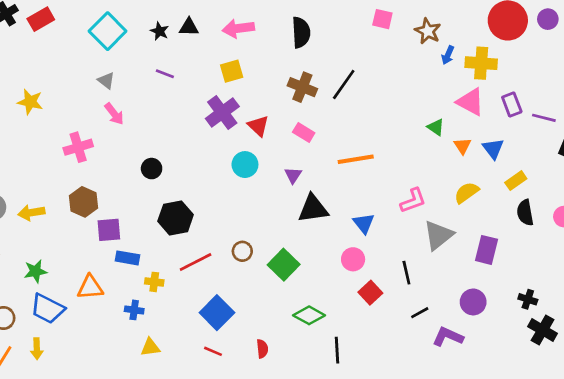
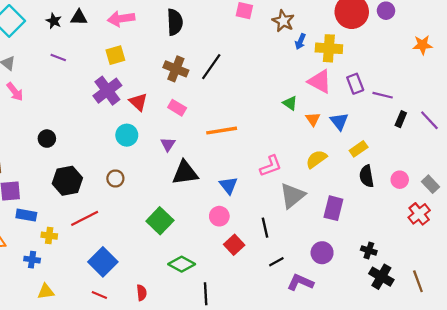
brown circle: (242, 251) -> (115, 178), moved

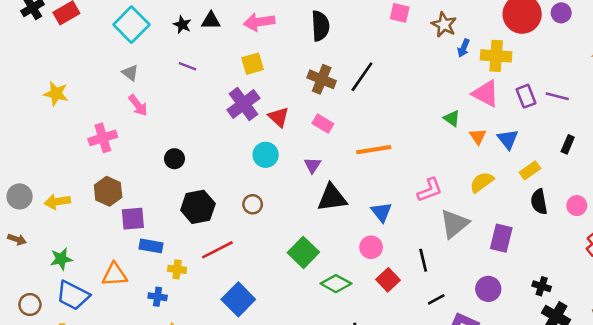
purple line: (383, 95) -> (557, 96), moved
black rectangle: (401, 119) -> (568, 144), moved
green diamond: (182, 264) -> (336, 284), moved

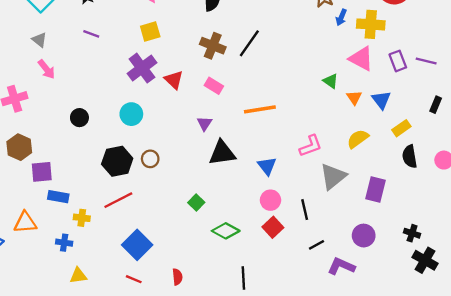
cyan circle: (266, 155) -> (131, 114), moved
black hexagon: (198, 207) -> (117, 161), moved
pink circle: (371, 247) -> (270, 200), moved
green square: (303, 252) -> (196, 203), size x0.6

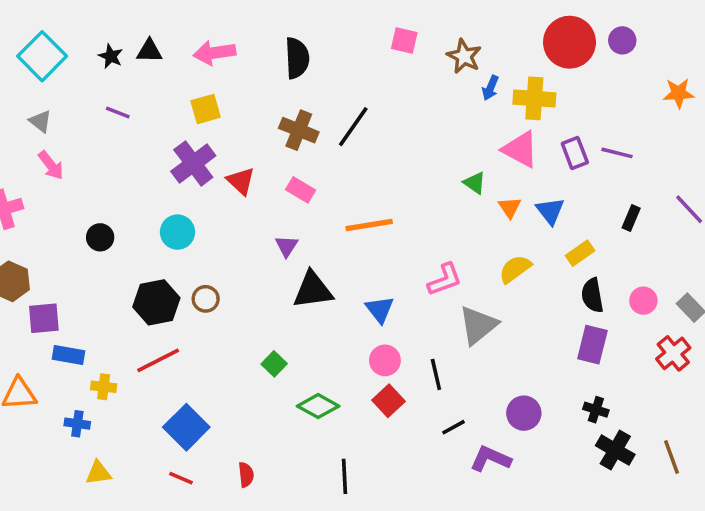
purple rectangle: (375, 190) -> (592, 345), moved

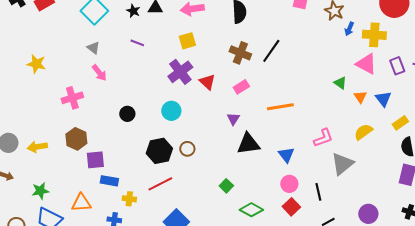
pink rectangle: (301, 190) -> (241, 87), turned -63

